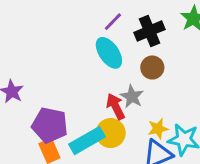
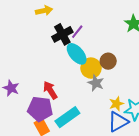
black cross: (150, 31) -> (62, 34), moved
red arrow: (116, 107) -> (50, 90), moved
yellow circle: (111, 133) -> (91, 68), moved

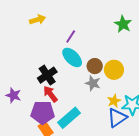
black cross: (62, 34) -> (47, 75), moved
brown circle: (108, 61) -> (95, 66), moved
yellow circle: (91, 68) -> (114, 70), moved

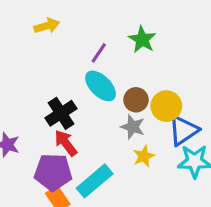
green star: (123, 24) -> (142, 39), moved
yellow star: (114, 101) -> (144, 156), moved
blue triangle: (117, 118) -> (183, 130), moved

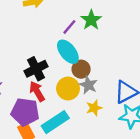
green star: (142, 39) -> (91, 20), moved
brown circle: (136, 100) -> (81, 69), moved
yellow circle: (166, 106) -> (68, 89), moved

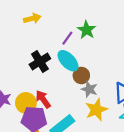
black cross: (36, 69) -> (40, 62), moved
yellow circle: (68, 89) -> (26, 103), moved
yellow star: (94, 108) -> (96, 110), size x1.5

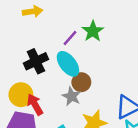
gray star: (89, 89) -> (72, 96), moved
yellow circle: (26, 103) -> (21, 95), moved

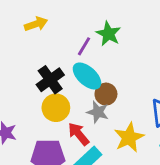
yellow circle: (21, 95) -> (56, 108), moved
red arrow: (35, 104) -> (79, 134), moved

